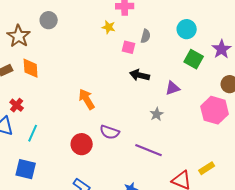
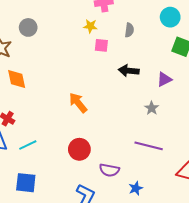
pink square: (129, 47) -> (101, 45), moved
purple semicircle: (110, 132) -> (109, 170), moved
cyan line: (33, 133) -> (28, 145), turned 48

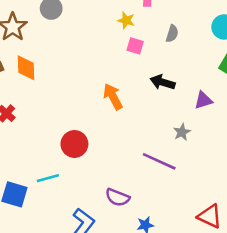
orange arrow: (78, 103) -> (113, 97), moved
cyan line: (28, 145) -> (48, 178), moved
purple line: (149, 146) -> (159, 161), moved
red circle: (79, 149) -> (74, 144), moved

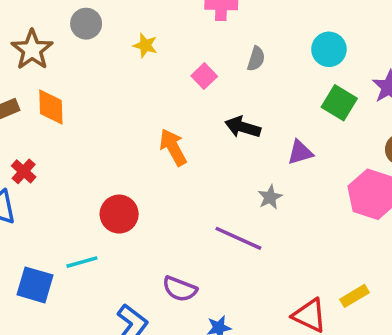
yellow star: (126, 20) -> (145, 45), moved
pink square: (135, 46) -> (204, 76), turned 30

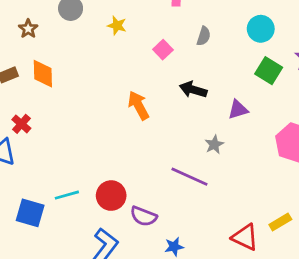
brown star: (32, 50) -> (28, 29), size x0.6
red circle: (119, 214) -> (111, 196), moved

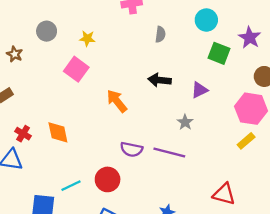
pink square: (163, 50) -> (76, 69), moved, size x1.5
orange diamond: (43, 74) -> (58, 132), moved
purple semicircle: (143, 216) -> (132, 149), moved
yellow rectangle: (280, 222) -> (246, 141), moved

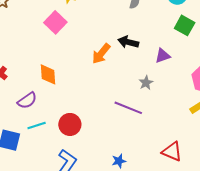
orange arrow: (117, 101) -> (101, 54), moved, turned -110
orange diamond: (58, 132) -> (48, 74), moved
purple semicircle: (132, 149) -> (27, 100), moved, turned -54

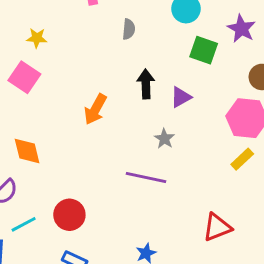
black arrow: (128, 42) -> (146, 84), moved, turned 84
red triangle: (172, 152) -> (217, 227), turned -35

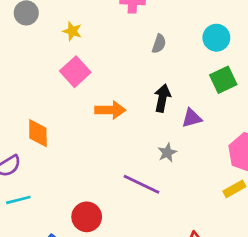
green square: (204, 50) -> (223, 80), turned 32
pink square: (24, 77) -> (75, 72), moved
orange arrow: (95, 109) -> (110, 110), turned -132
red circle: (69, 215) -> (87, 217), moved

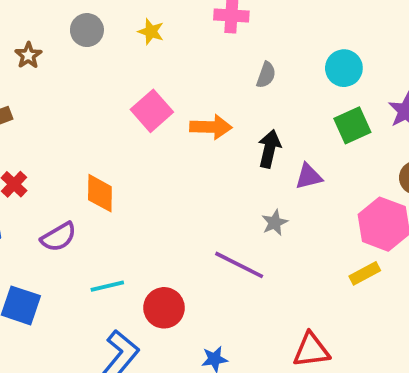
yellow star: (72, 31) -> (151, 32), moved
orange arrow: (110, 110) -> (211, 127), moved
cyan line: (18, 200) -> (107, 286), moved

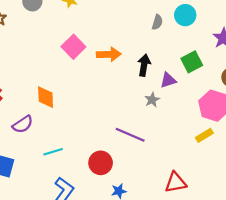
gray semicircle: (266, 75) -> (157, 22), moved
green square: (352, 125) -> (192, 62), moved
gray star: (275, 223) -> (152, 100), moved
red circle: (164, 308) -> (101, 163), moved

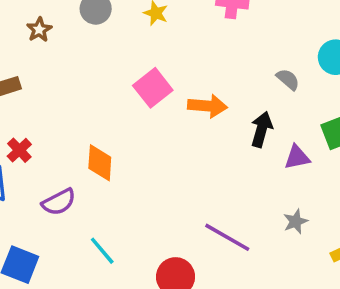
gray semicircle: (157, 22) -> (288, 79), moved, turned -72
gray star: (152, 100) -> (296, 221), moved
cyan line: (53, 152) -> (102, 251), turned 60

